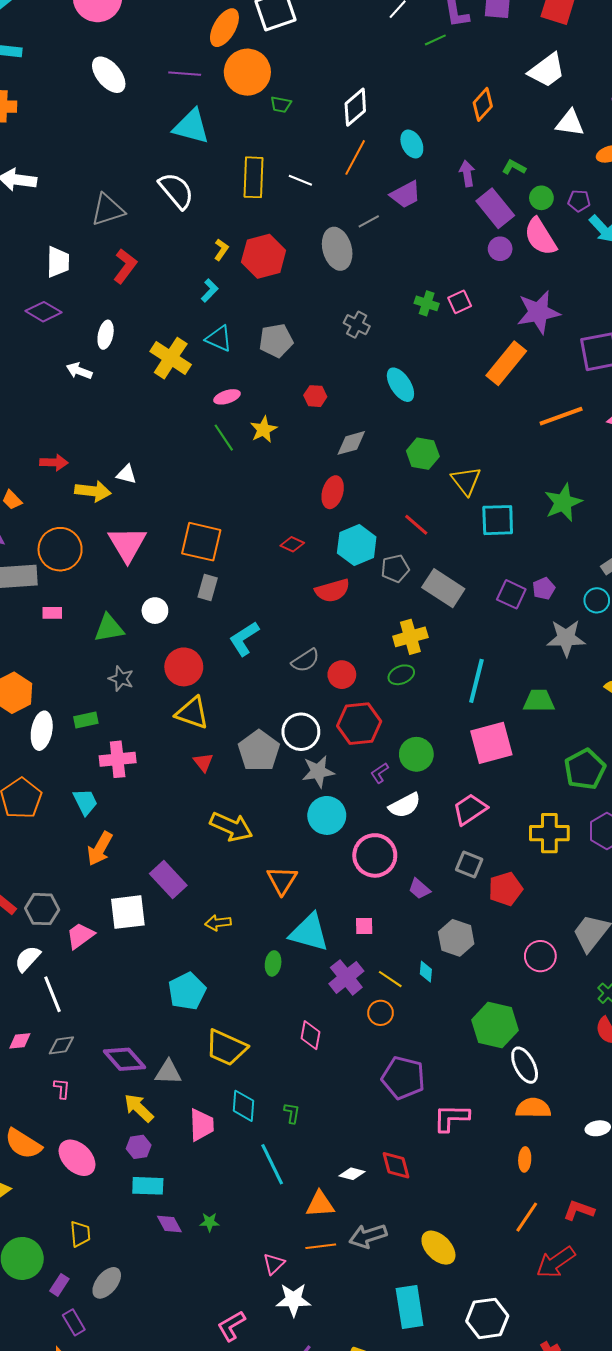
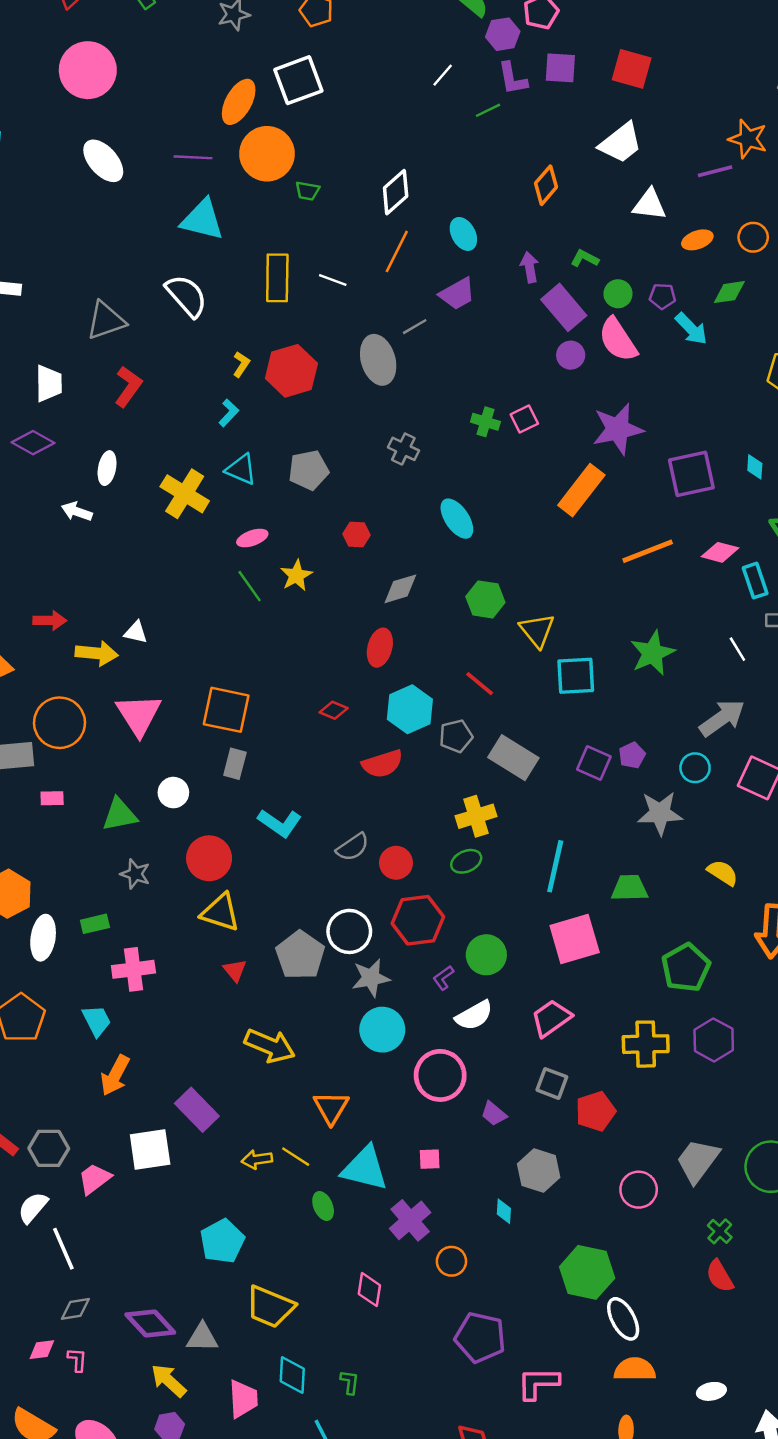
cyan L-shape: (244, 639) -> (280, 823), turned -111
green ellipse: (273, 963) -> (323, 1206), turned -30
yellow line: (390, 979) -> (296, 1157), moved
pink diamond: (20, 1041) -> (42, 1350), moved

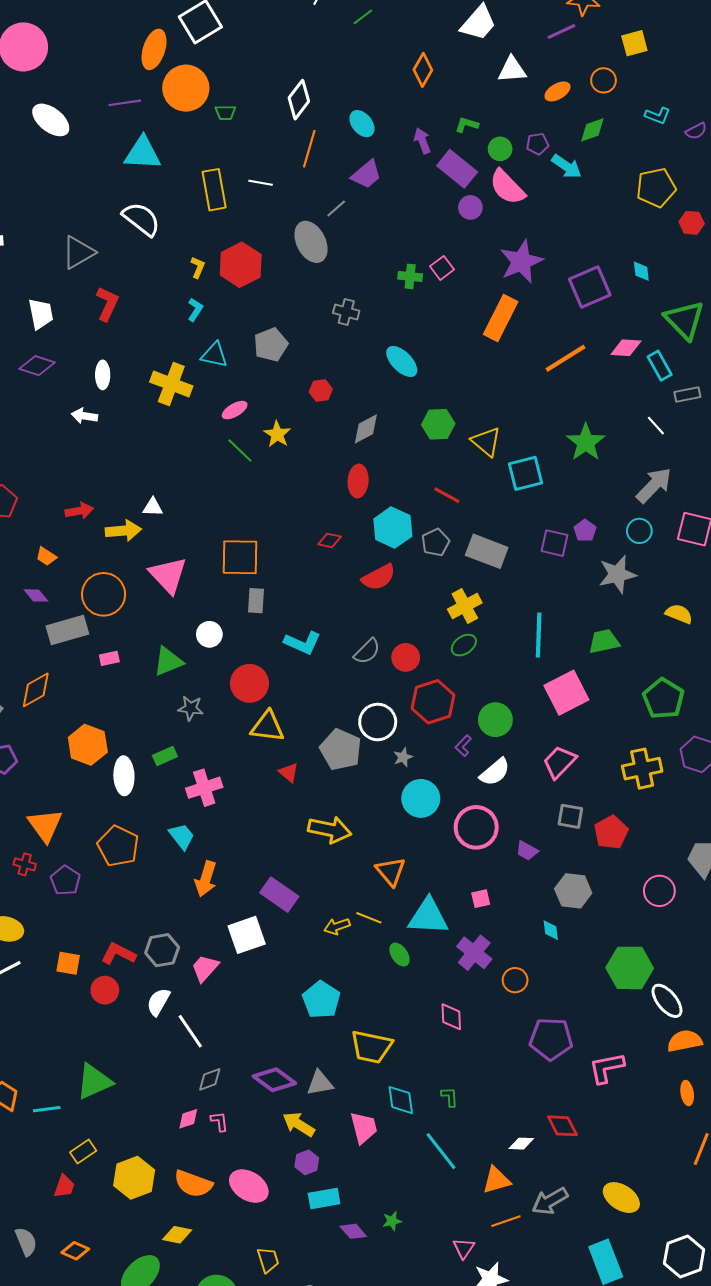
gray star: (371, 978) -> (403, 757), size x0.6

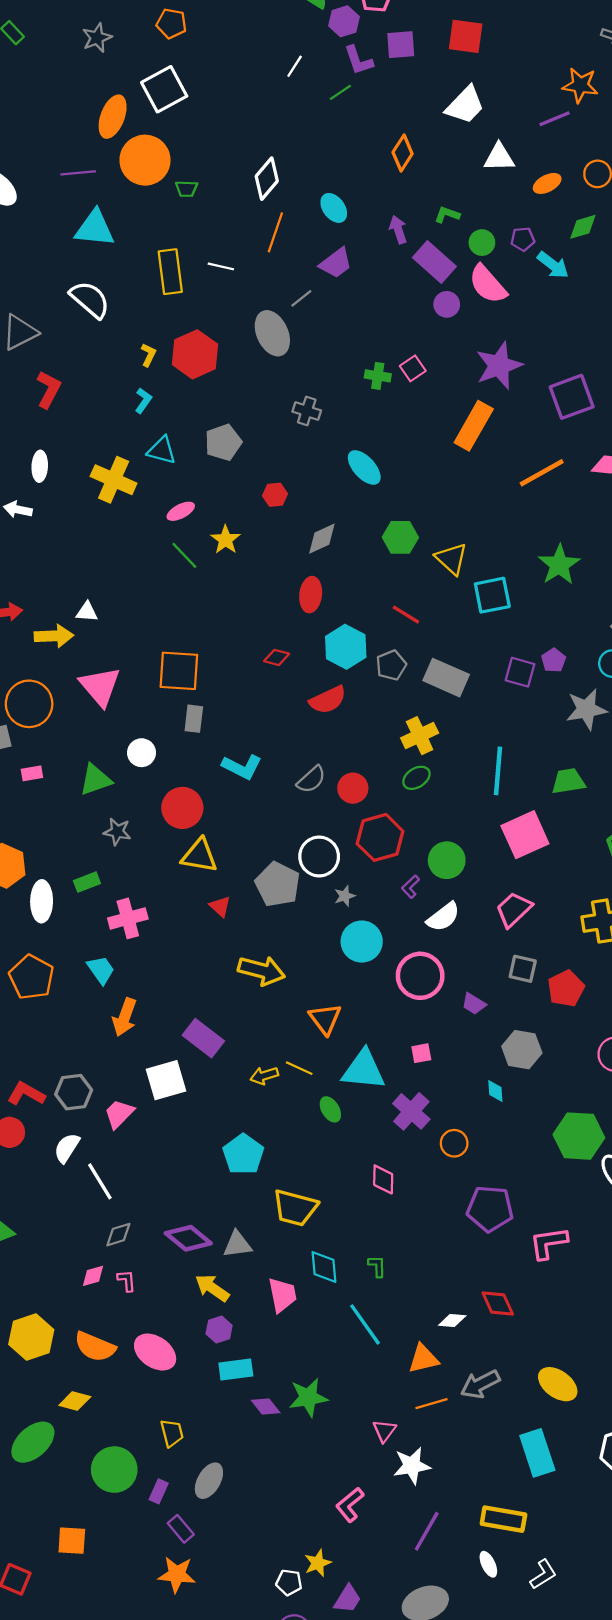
green star: (392, 1221) -> (308, 1397), size x1.8

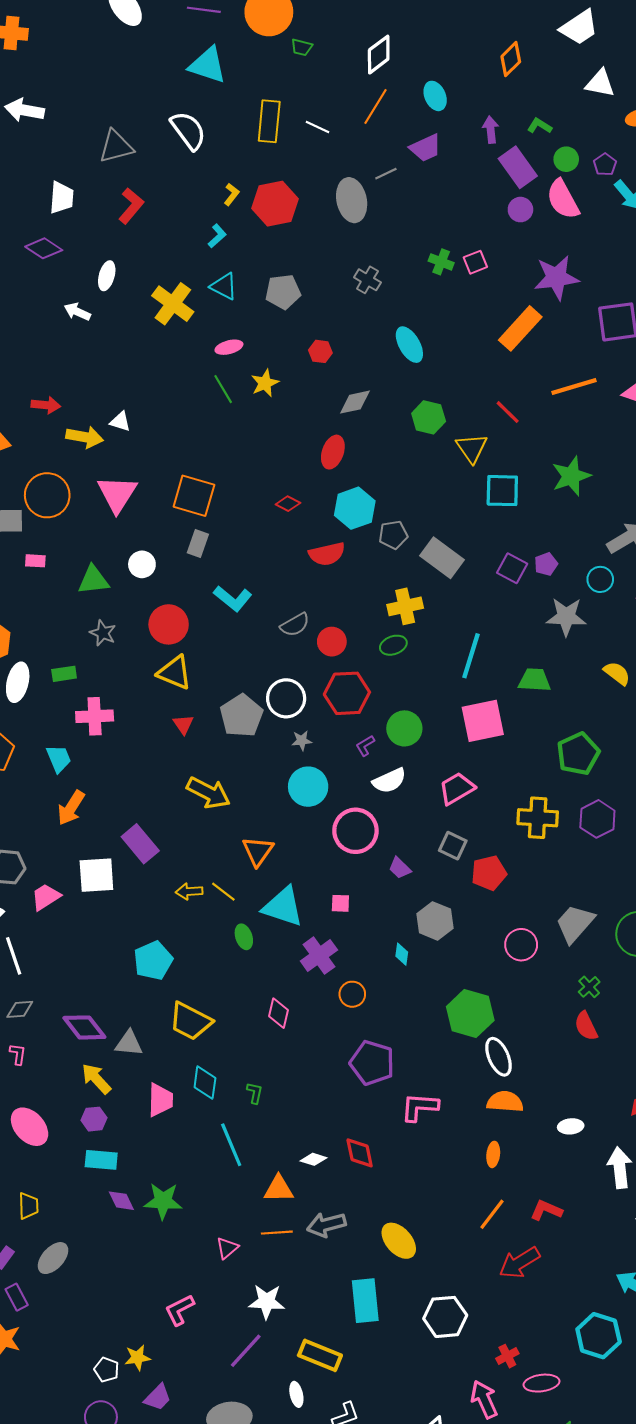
purple pentagon: (523, 239) -> (605, 164), turned 30
red line: (406, 615) -> (508, 412), moved
white star: (412, 1466) -> (267, 1302), moved

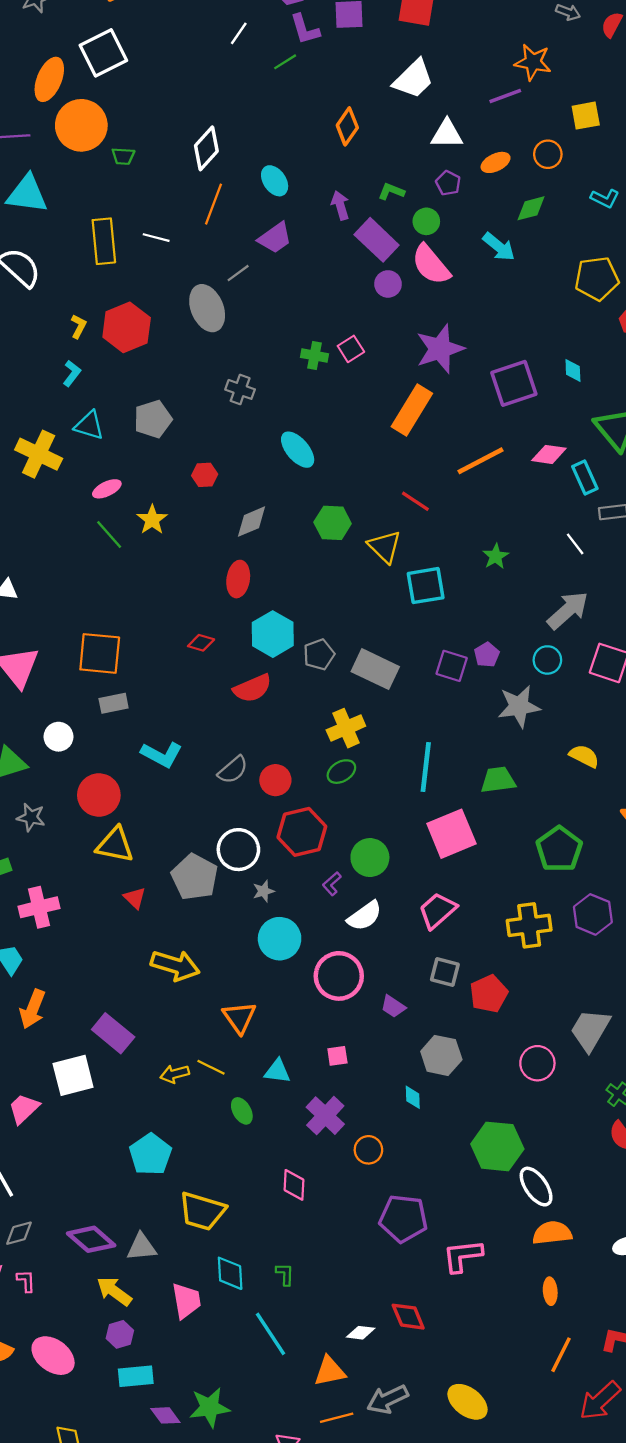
purple pentagon: (605, 164) -> (448, 183), moved
green star: (571, 476) -> (496, 556), size x0.6
gray rectangle: (198, 544) -> (114, 703), turned 70
cyan triangle: (283, 907) -> (277, 1071), size x0.6

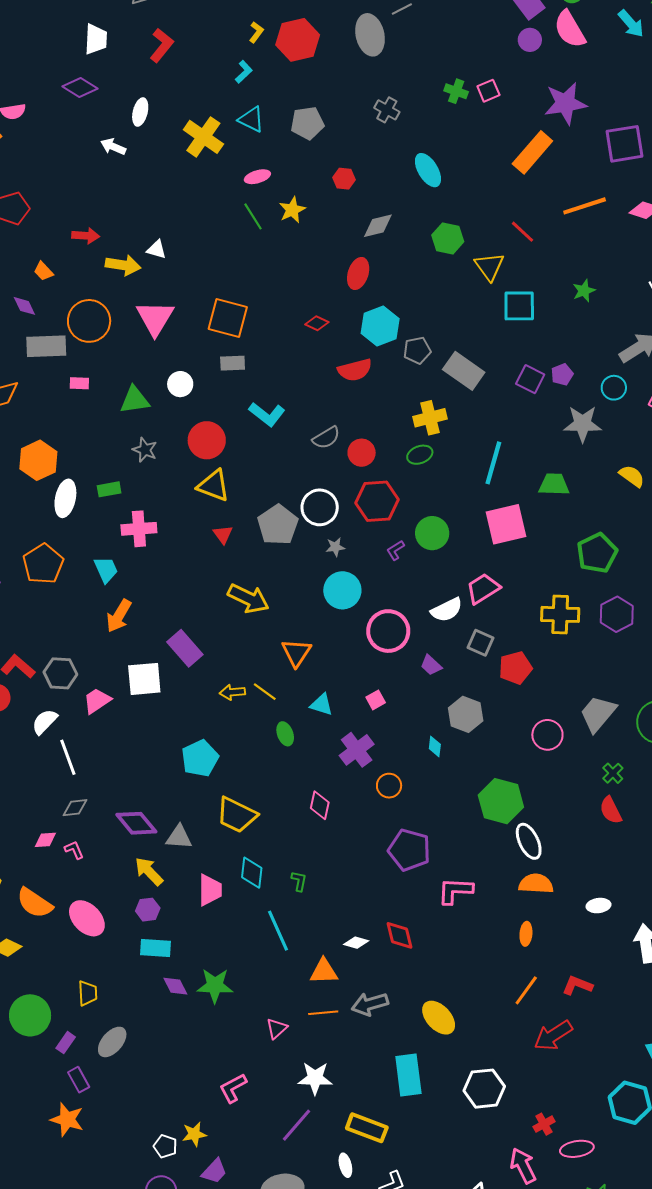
white semicircle: (365, 916) -> (447, 610), moved
pink square: (337, 1056) -> (376, 700), turned -30
pink L-shape: (26, 1281) -> (74, 850), turned -30

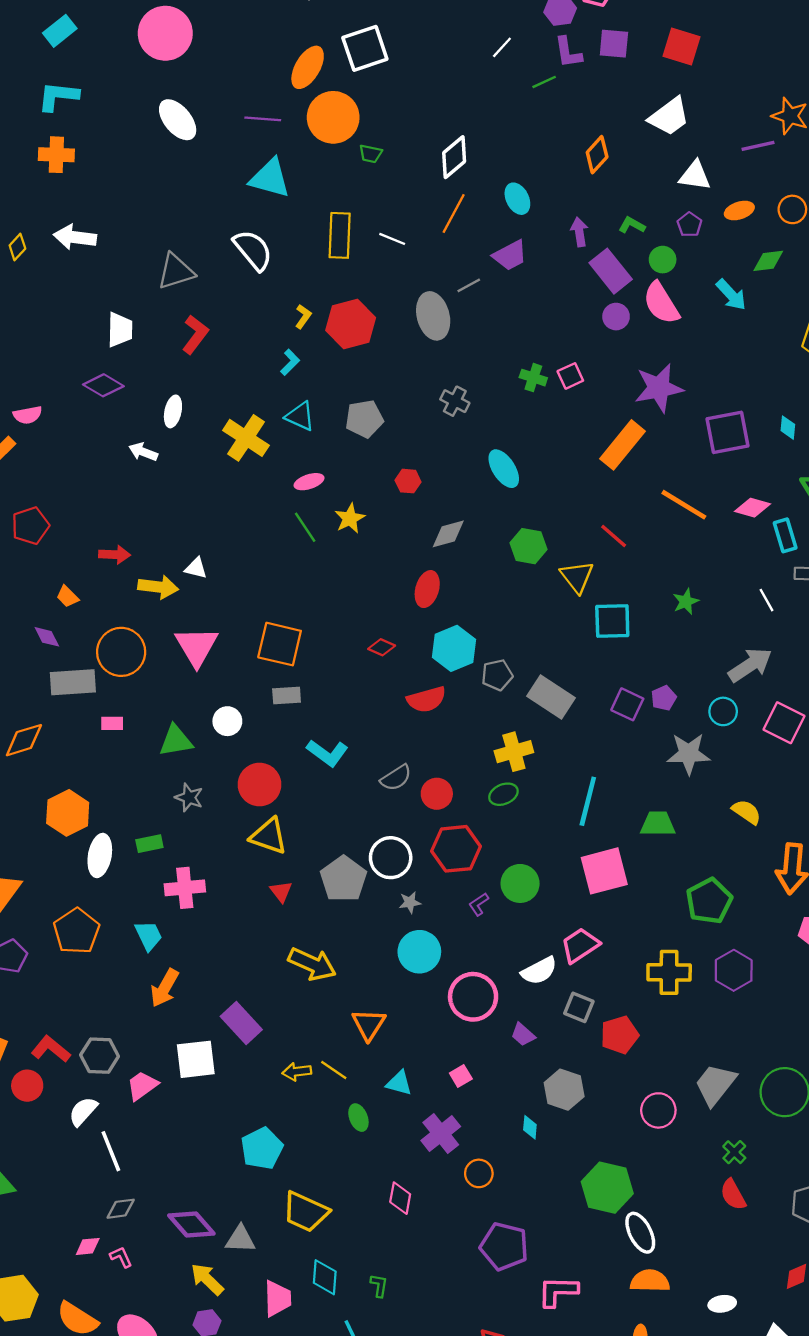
orange line: (585, 206) -> (684, 505), turned 51

